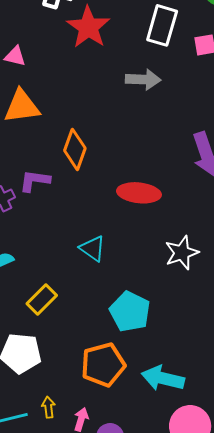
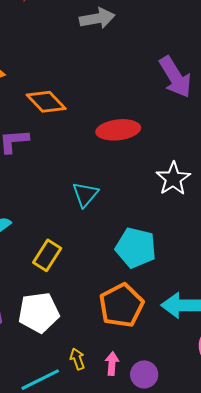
orange diamond: (75, 149) -> (46, 102), turned -51
cyan triangle: (93, 248) -> (85, 194), turned 48

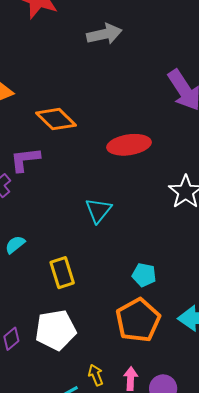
cyan pentagon: (136, 248) -> (144, 275), moved, size x0.6
yellow rectangle: (47, 255) -> (62, 273), turned -48

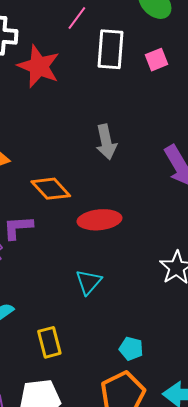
gray arrow: (104, 34) -> (106, 142), moved, turned 88
red ellipse: (129, 145) -> (99, 220), moved

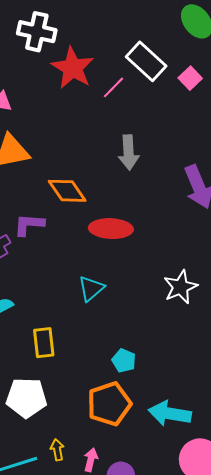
pink line: (77, 18) -> (114, 87), moved
white rectangle: (111, 49) -> (146, 61), turned -60
pink square: (157, 60) -> (190, 78), turned -30

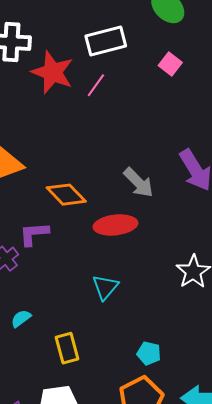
white rectangle: (146, 61) -> (106, 41), moved, turned -48
gray arrow: (129, 153) -> (138, 183), moved, turned -32

